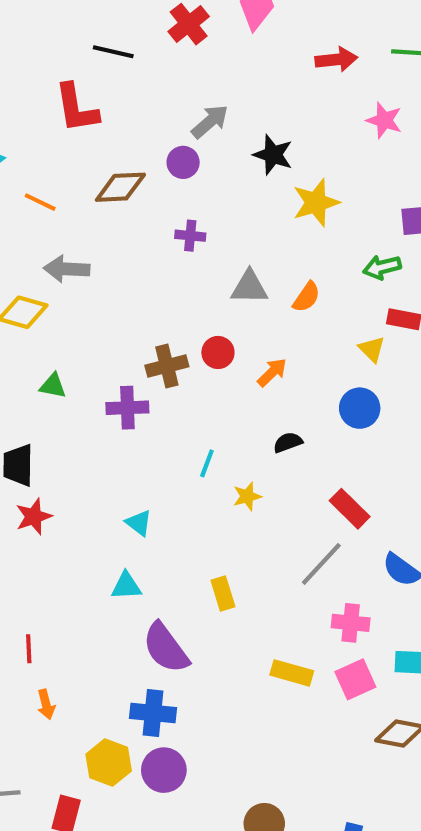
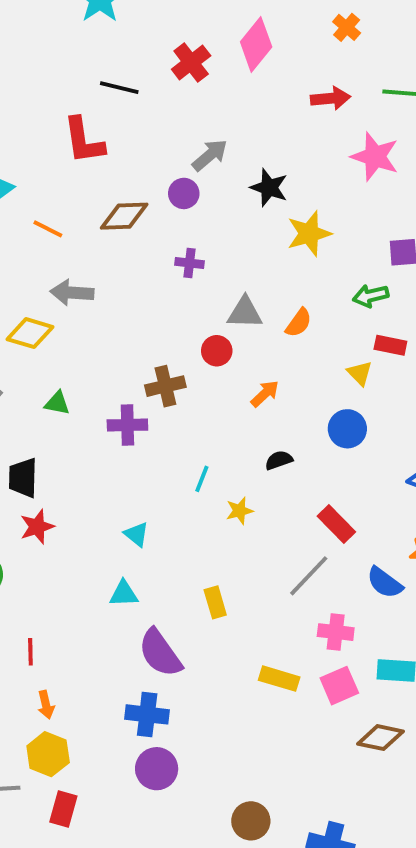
pink star: (384, 120) -> (375, 157), size x1.4
red circle: (218, 352) -> (217, 351), moved
yellow hexagon: (109, 763) -> (48, 754), moved

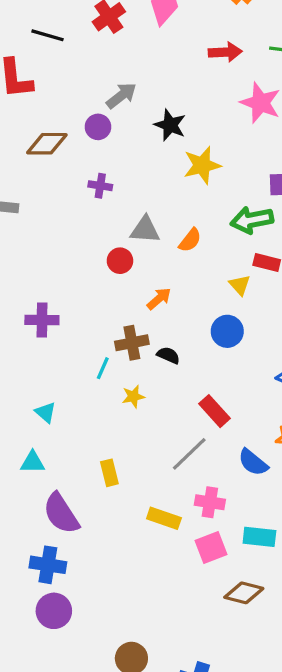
green arrow: (371, 296) -> (252, 220), size x1.4
brown cross: (165, 386) -> (132, 343), moved
black semicircle: (279, 460) -> (168, 355), turned 40
yellow rectangle: (279, 679) -> (164, 518), moved

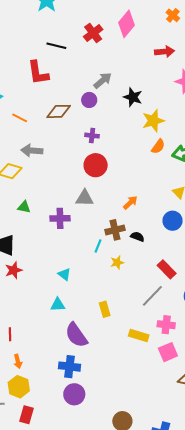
gray triangle: (145, 230) -> (85, 198), moved
orange semicircle: (190, 240) -> (158, 146), moved
red circle: (120, 261) -> (96, 165), moved, size x1.5

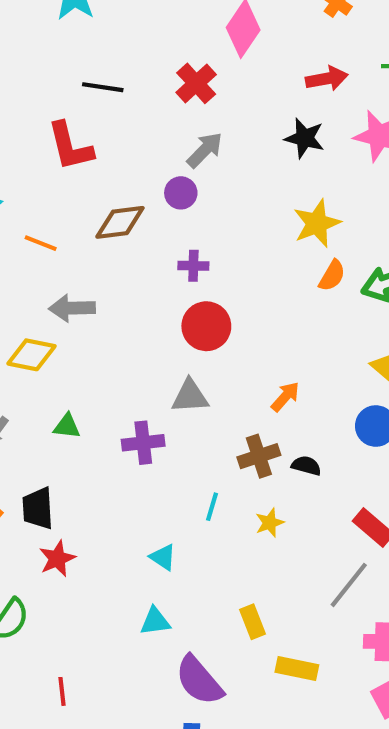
red cross: (93, 33) -> (196, 83), moved
black star: (133, 97) -> (305, 138), moved
cyan line: (98, 246) -> (212, 507), moved
yellow rectangle: (139, 336) -> (297, 669), moved

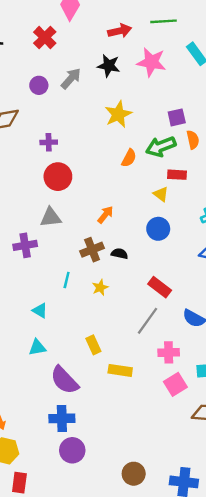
gray arrow: (205, 150) -> (71, 79), moved
purple circle: (181, 193) -> (39, 85), moved
orange semicircle: (332, 276) -> (129, 158), moved

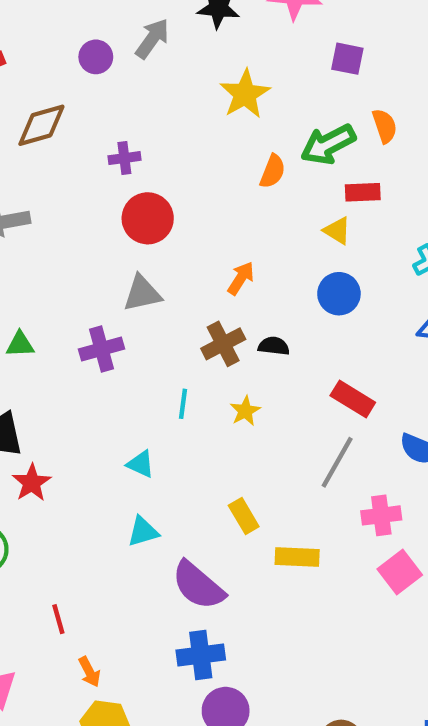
purple square: (177, 117) -> (347, 59), moved, turned 30

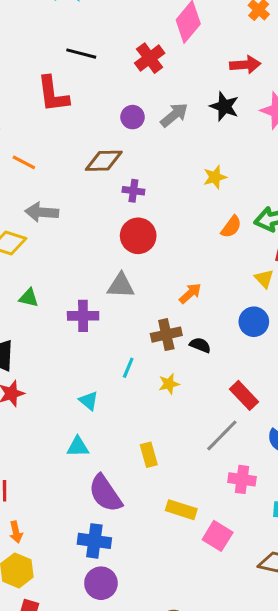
yellow star: (245, 94) -> (215, 177), moved, size x0.7
brown diamond: (41, 125) -> (104, 161), moved
yellow rectangle: (297, 557) -> (181, 510), moved
pink square: (400, 572) -> (218, 536), moved, turned -36

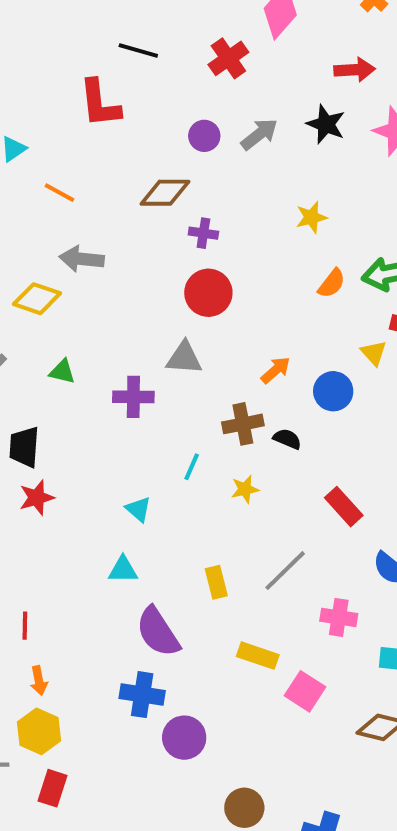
blue circle: (254, 322) -> (333, 391), moved
gray line: (222, 435) -> (285, 571), moved
purple circle: (101, 583) -> (184, 738), moved

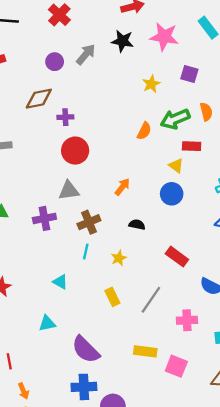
yellow star: (311, 217) -> (151, 84), moved
blue circle: (333, 391) -> (172, 194), moved
brown cross: (243, 424) -> (89, 222), moved
cyan triangle: (123, 570) -> (47, 323), moved
yellow rectangle: (216, 582) -> (112, 297), moved

